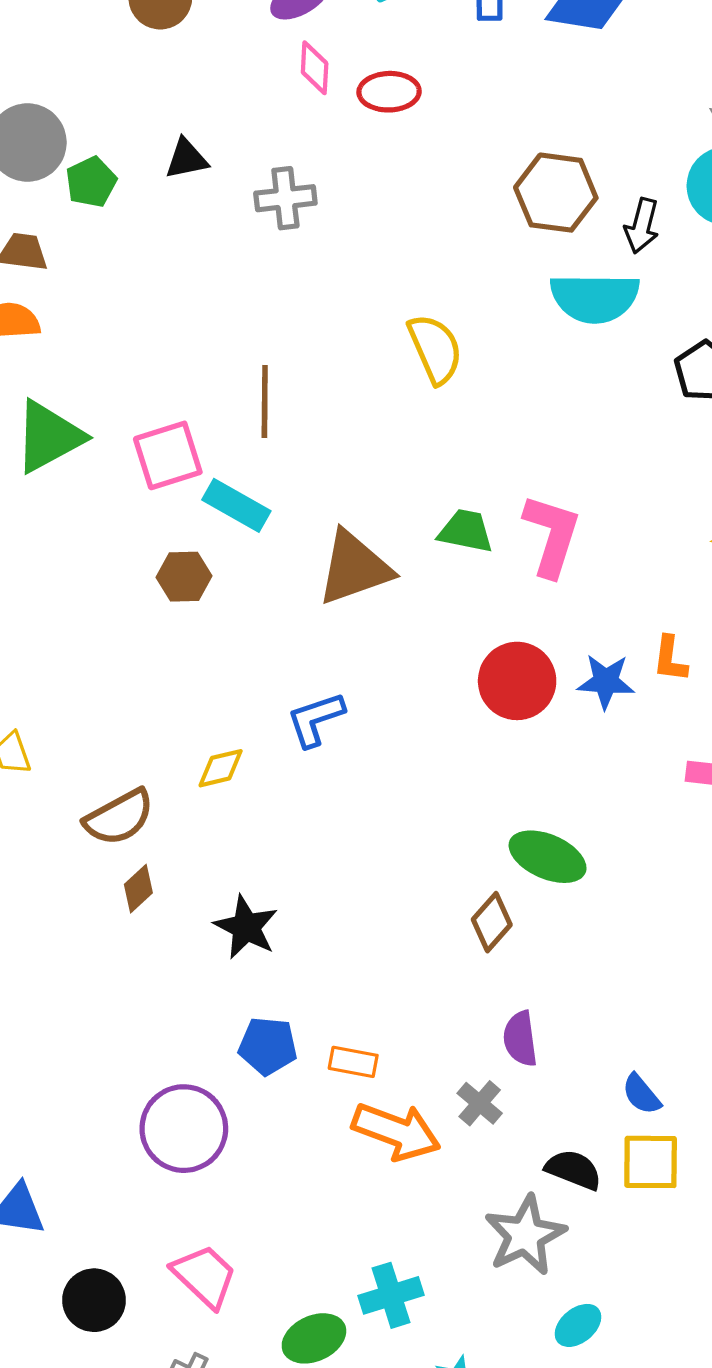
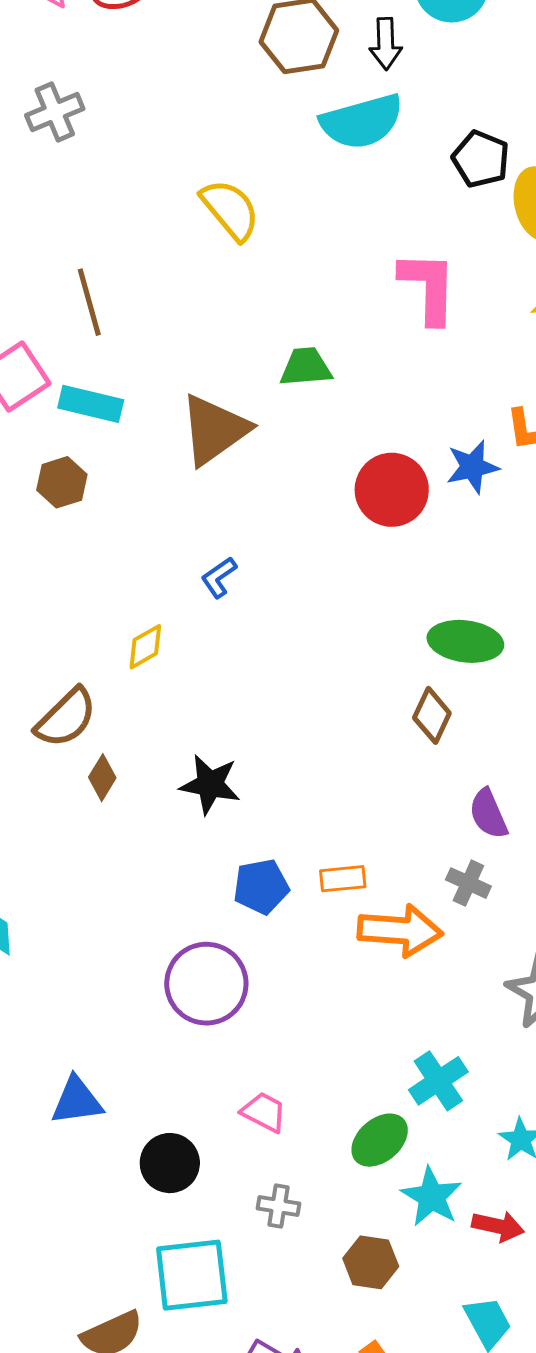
pink L-shape: (552, 535) -> (428, 287), moved
blue L-shape: (316, 719) -> (219, 577), size x0.7
pink trapezoid: (205, 1276) -> (264, 1112), size x0.7

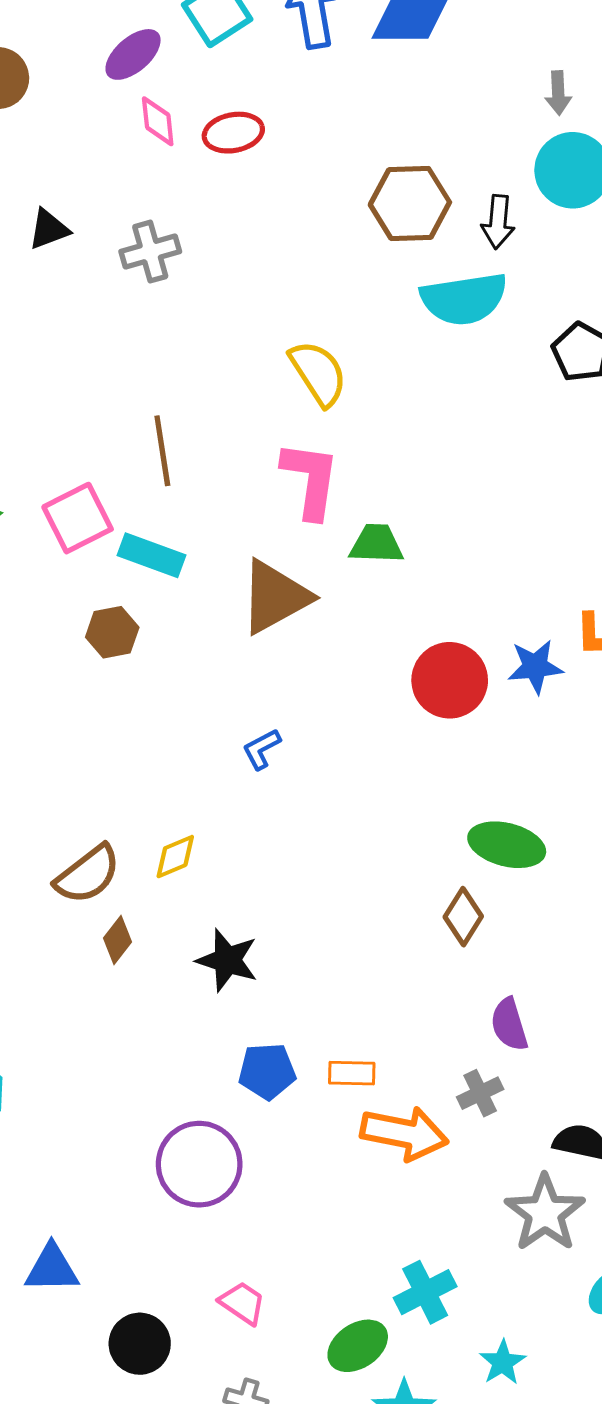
pink L-shape: (428, 287) -> (310, 480), moved
yellow diamond: (145, 647) -> (175, 857), moved
gray cross: (468, 883) -> (480, 1093), turned 33

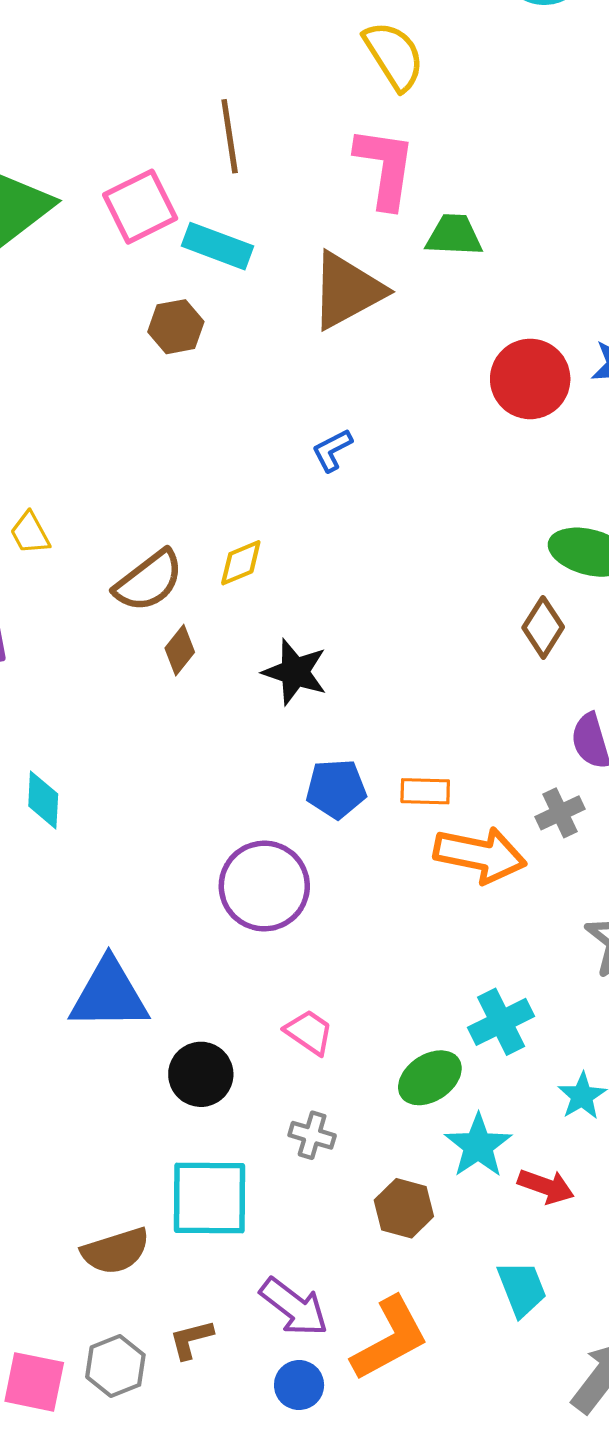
blue triangle: (52, 1268) -> (109, 995), size x1.4

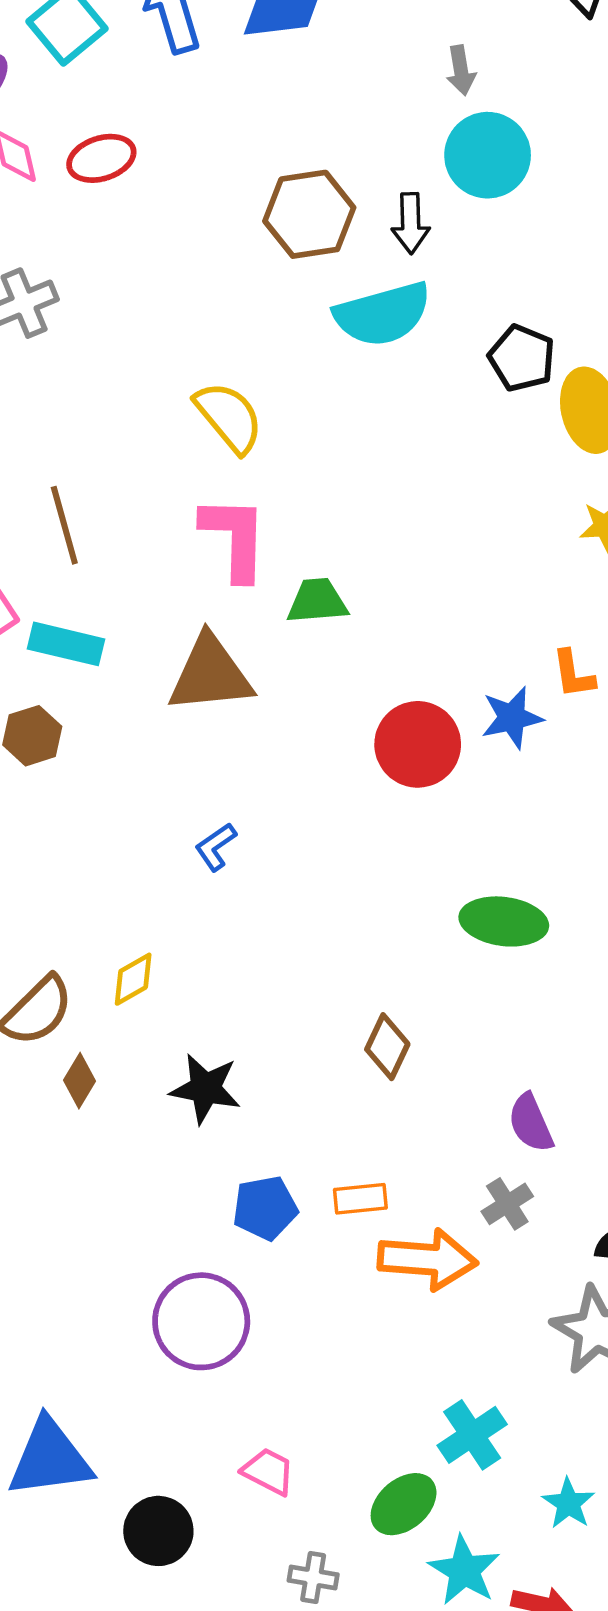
brown triangle: (347, 290) -> (210, 674), turned 30
brown diamond: (543, 627) -> (387, 1047), moved
gray cross: (312, 1135) -> (313, 1578), moved

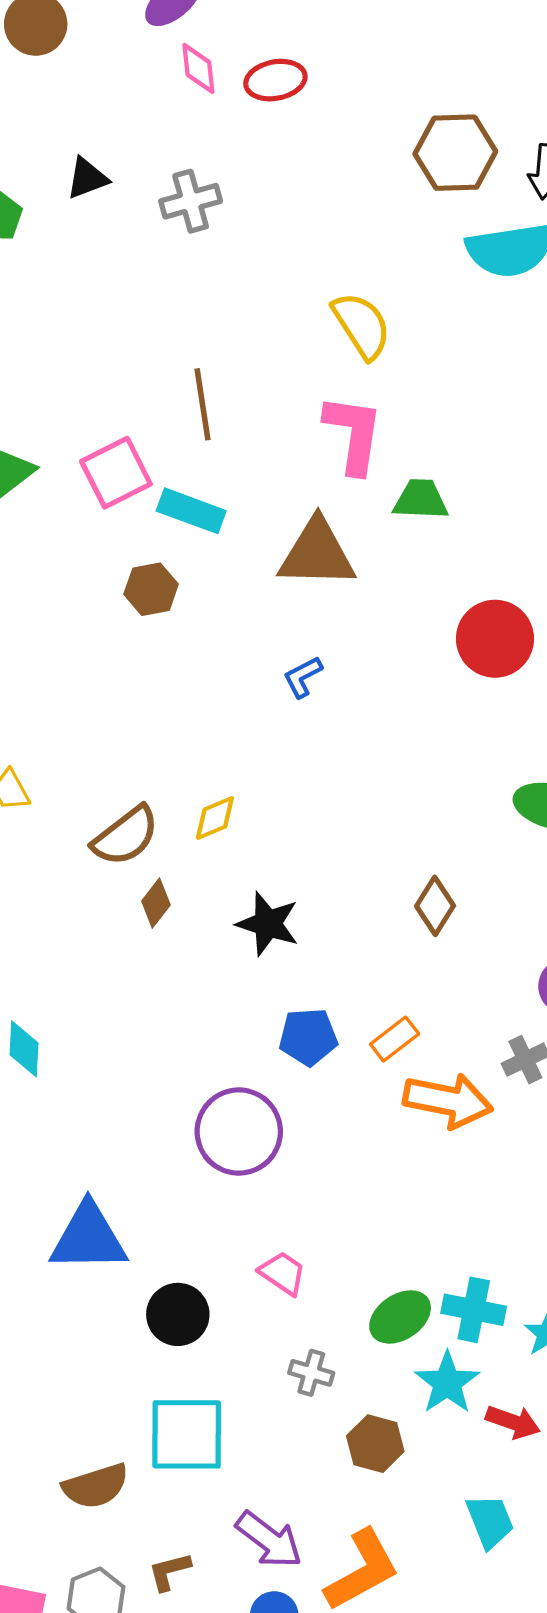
blue L-shape: (216, 847) -> (303, 677), moved
orange rectangle: (360, 1199) -> (395, 1039), turned -39
cyan cross: (472, 1435) -> (474, 1310), moved, turned 38

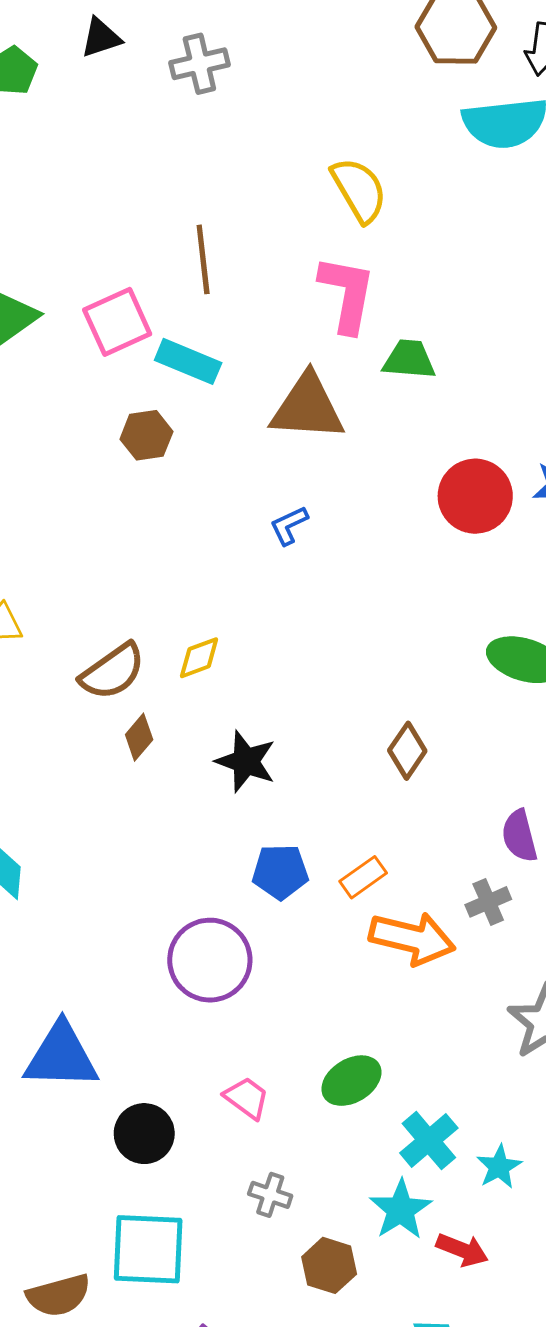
cyan cross: (474, 1310) -> (429, 1141), turned 36
green ellipse: (400, 1317) -> (351, 1081), moved

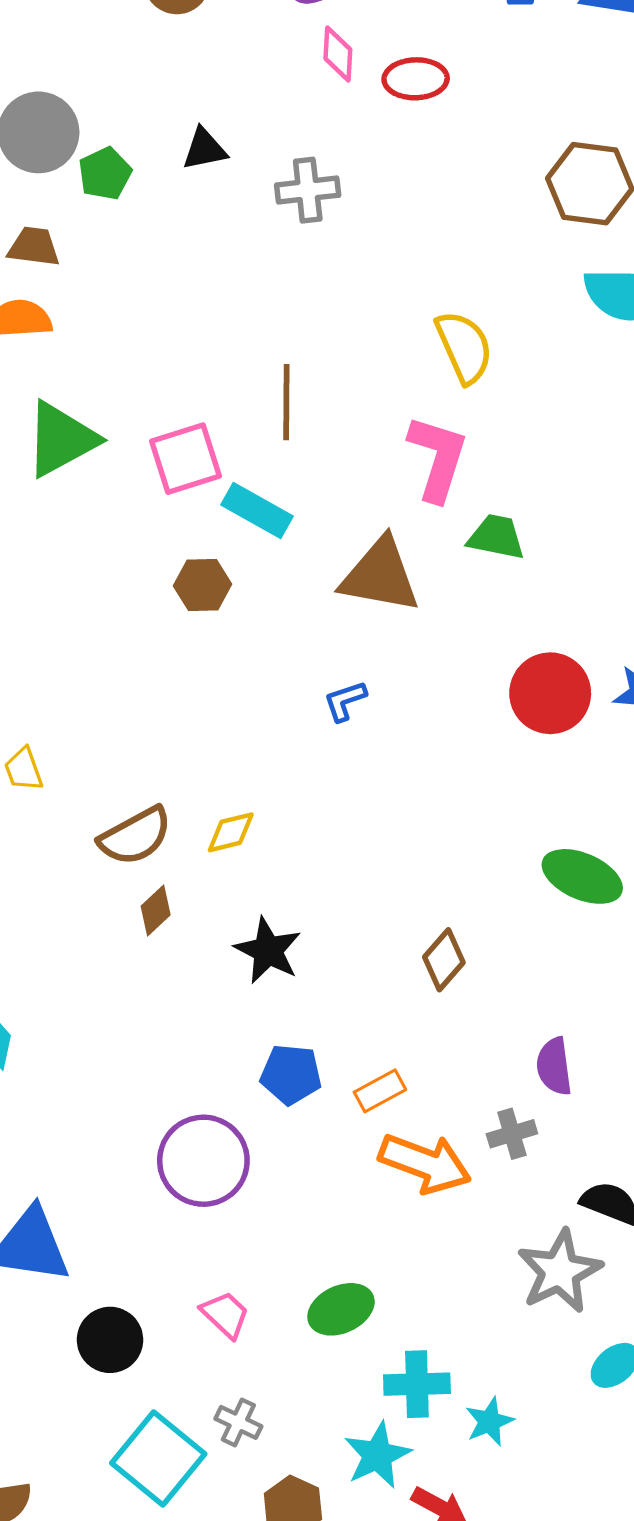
cyan cross: (429, 1141) -> (417, 1384), turned 32
cyan square: (148, 1249) -> (158, 1459), moved, turned 30

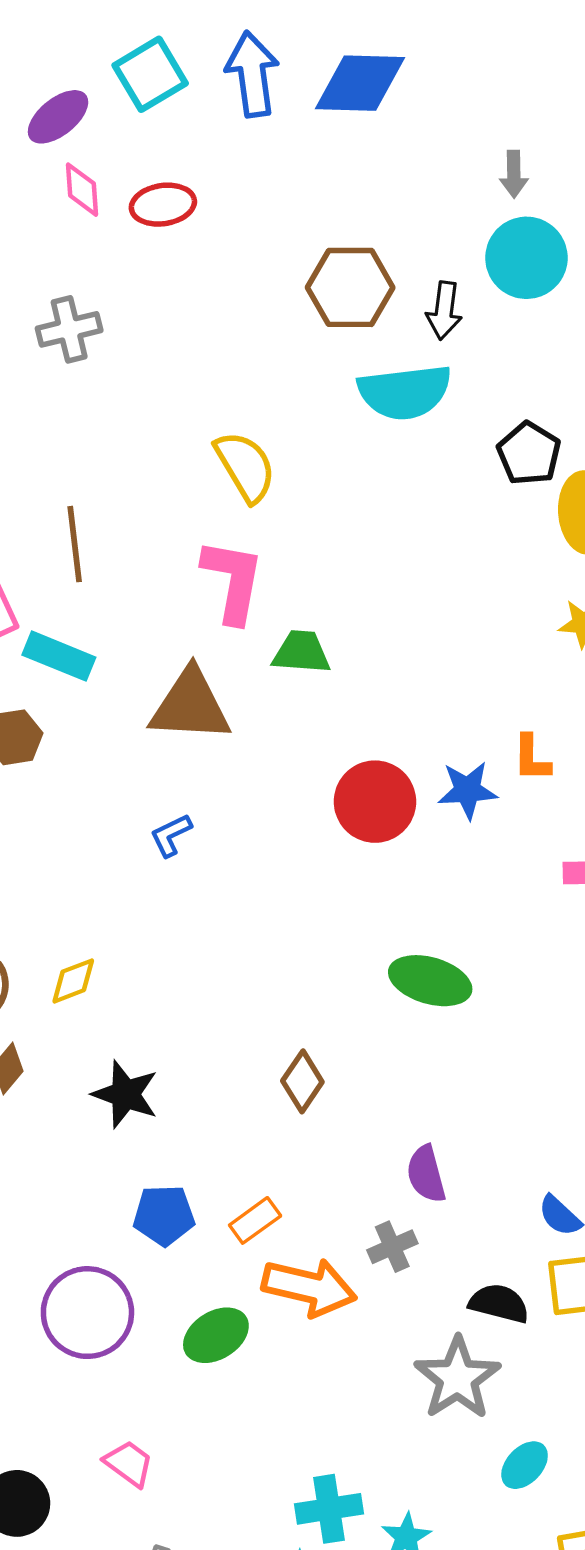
green ellipse: (341, 1309) -> (216, 1335), moved

